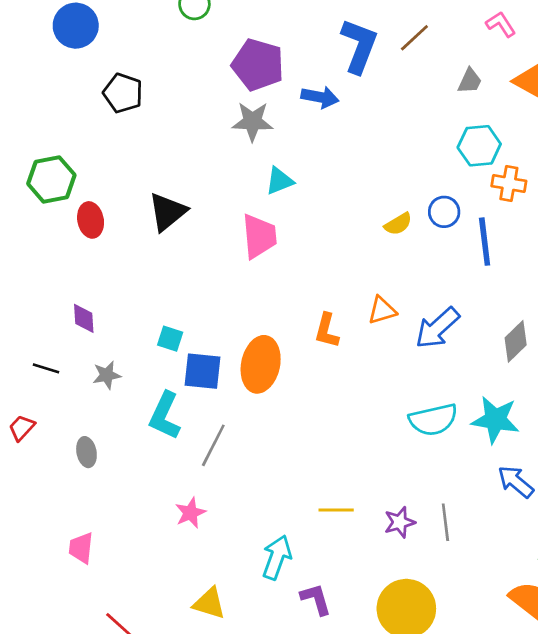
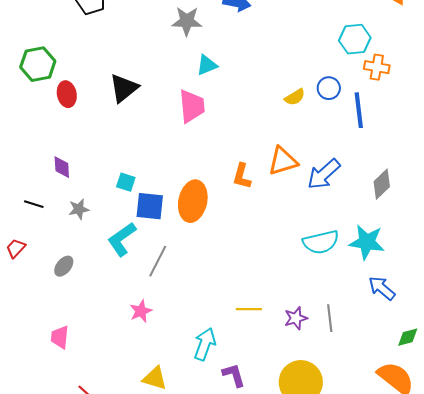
orange triangle: (382, 310) -> (283, 161), size x1.4
cyan L-shape: (165, 416) -> (122, 239), turned 30
gray ellipse: (86, 452) -> (64, 266), turned 50

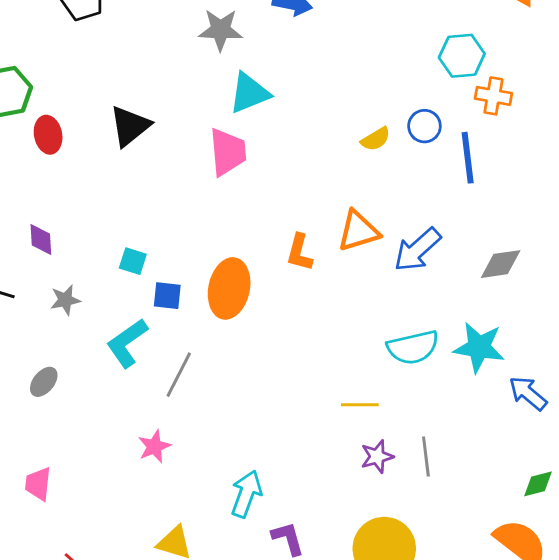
cyan triangle: (207, 65) -> (249, 93), size x1.4
gray diamond: (382, 184) -> (501, 264), turned 36
blue square: (150, 206) -> (167, 296), size x0.7
blue arrow: (382, 288) -> (528, 393), moved
yellow line: (249, 309) -> (360, 405), moved

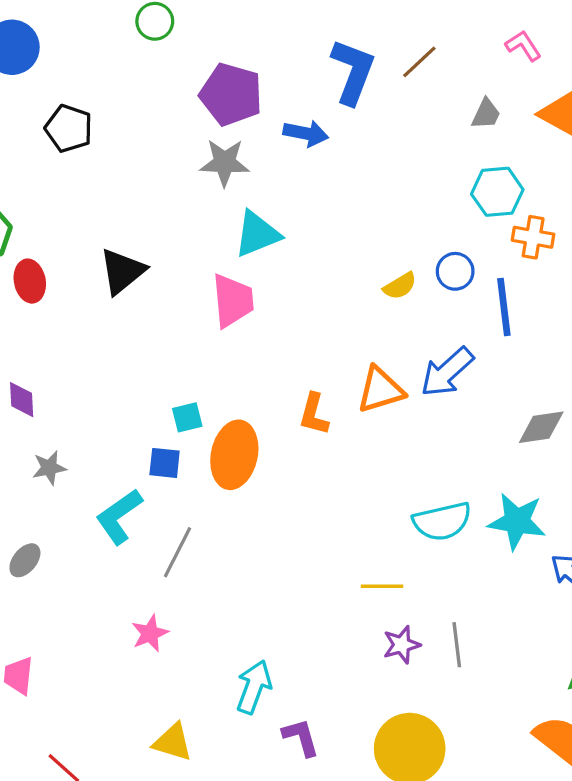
blue arrow: (417, 250) -> (447, 372), moved
cyan square: (133, 261) -> (187, 417), moved, turned -32

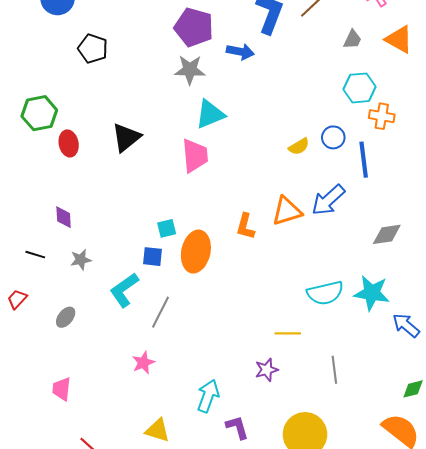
purple star: (402, 645) -> (267, 370), moved

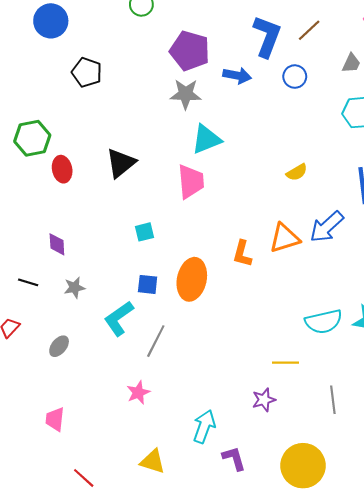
blue circle: (333, 137) -> (295, 77), moved
cyan square: (167, 228) -> (144, 232), moved

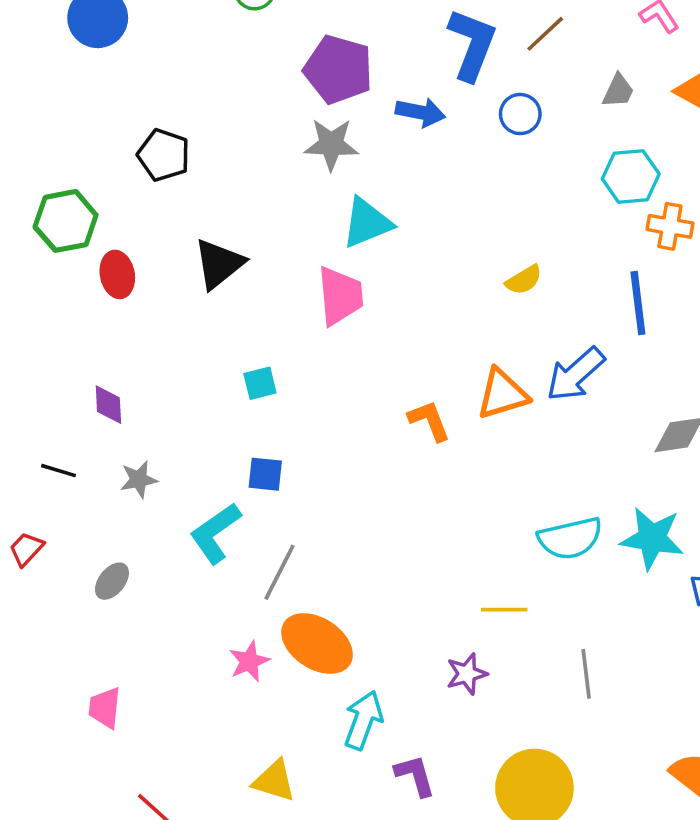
black pentagon: (87, 72) -> (164, 155), moved
orange L-shape: (242, 254) -> (429, 421), turned 144
orange ellipse: (192, 279) -> (317, 644), moved, turned -69

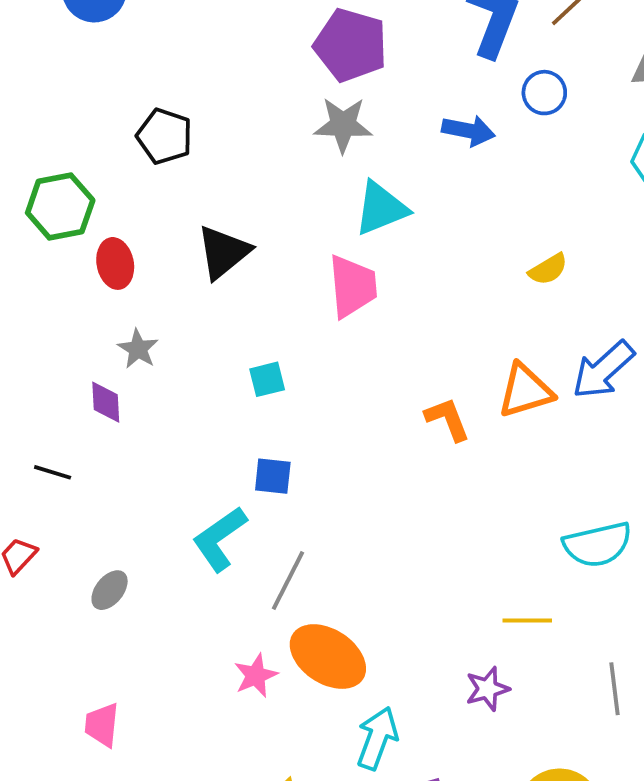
blue arrow: (420, 112) -> (468, 131), moved
gray star: (139, 479) -> (138, 349), moved, turned -30

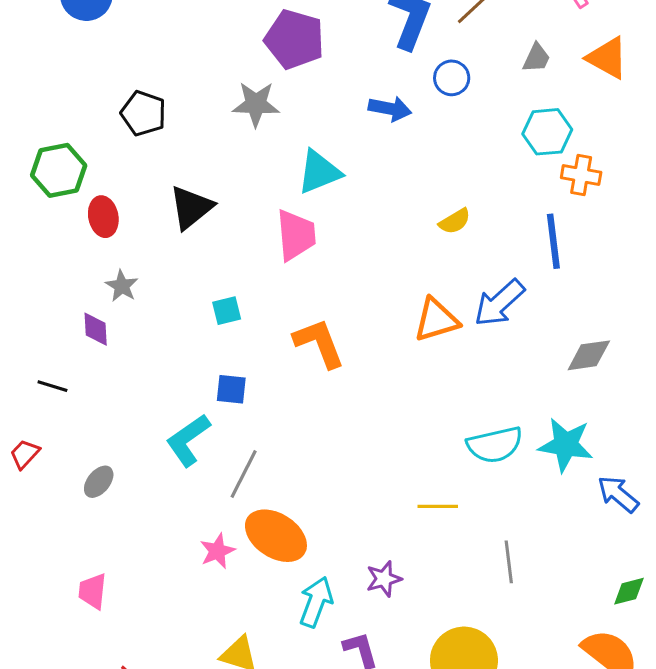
gray star: (343, 125) -> (256, 104), moved
orange L-shape: (447, 419) -> (319, 343), moved, size x1.4
purple star: (487, 689) -> (384, 579), moved

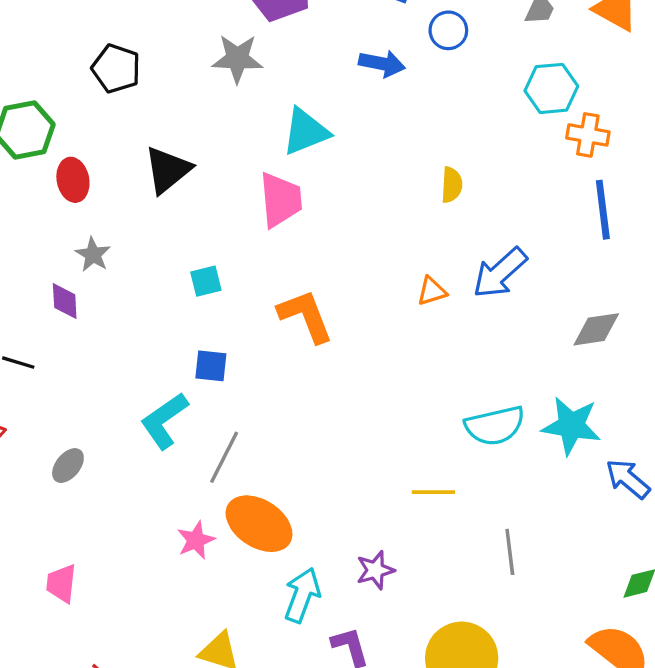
yellow semicircle: (455, 221) -> (452, 185), turned -56
blue line: (553, 241) -> (603, 210), moved
orange triangle: (436, 320) -> (432, 291), size x0.6

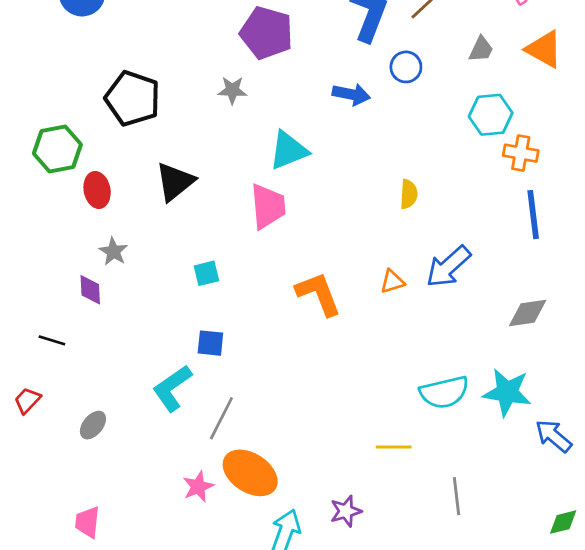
gray star: (237, 59) -> (232, 90), size x0.7
black pentagon: (116, 69) -> (133, 98), size x1.4
orange L-shape: (306, 316) -> (318, 294), moved

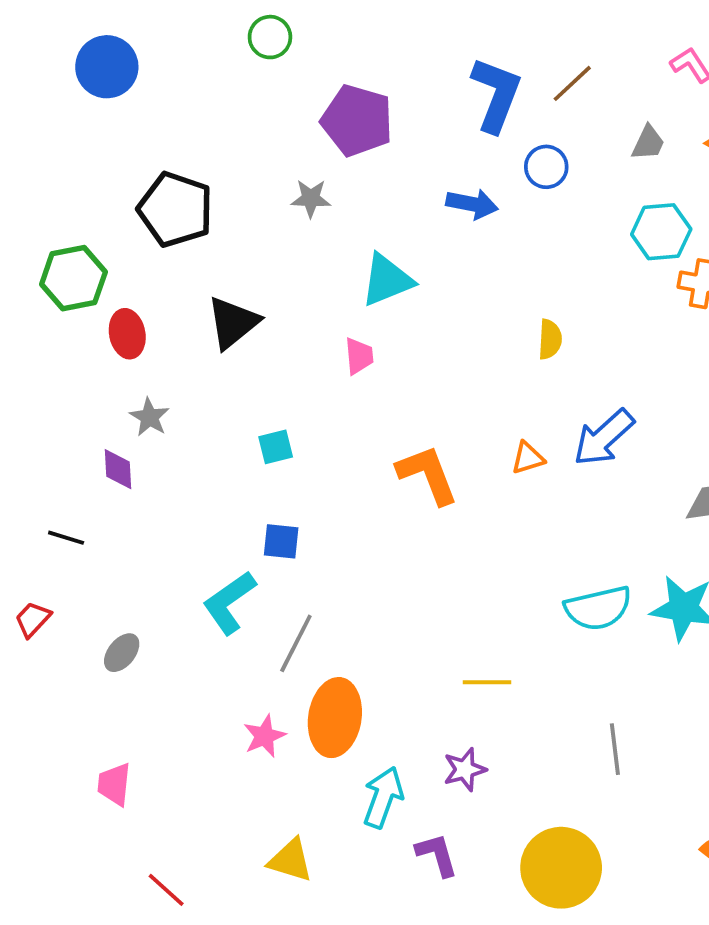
pink trapezoid: (268, 206) -> (359, 356), size x0.6
yellow line: (394, 447) -> (487, 682), moved
orange ellipse: (250, 473) -> (335, 718), turned 66

